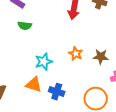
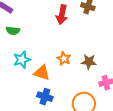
cyan star: (44, 62) -> (22, 60), moved
orange triangle: (34, 85) -> (42, 73), moved

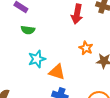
orange star: (64, 59) -> (86, 48), moved

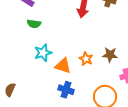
orange star: (86, 48) -> (86, 59), moved

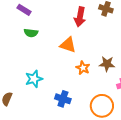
cyan star: (43, 53) -> (34, 79), moved
orange triangle: (63, 66) -> (68, 45), moved

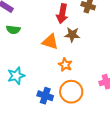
brown star: (107, 64) -> (72, 35), moved
orange circle: (102, 106) -> (71, 92), moved

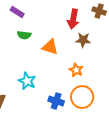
orange triangle: (50, 42) -> (50, 47), moved
cyan star: (16, 76) -> (27, 81), turned -30

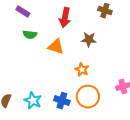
red arrow: (73, 19) -> (65, 18), moved
cyan star: (27, 81) -> (33, 101), moved

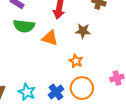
green semicircle: (30, 35) -> (24, 26), size x1.5
blue cross: (62, 101) -> (56, 92), turned 35

